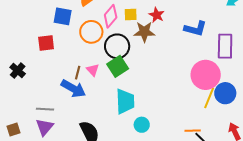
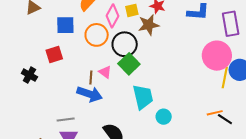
black cross: (18, 71) -> (29, 75), moved

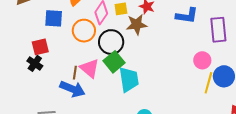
pink circle: (217, 56) -> (202, 60), size x0.6
pink triangle: (105, 72) -> (90, 68), size x1.5
black cross: (29, 75) -> (35, 63), moved
cyan trapezoid: (143, 97) -> (129, 79), moved

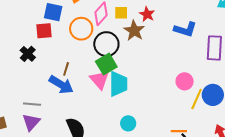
brown star: (137, 24) -> (134, 31), turned 30
red square: (40, 47) -> (44, 31), moved
pink circle: (202, 60) -> (185, 81), moved
pink triangle: (90, 68) -> (99, 80), moved

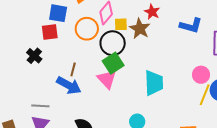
yellow square: (121, 13) -> (121, 24), moved
pink circle: (185, 81) -> (201, 75), moved
cyan trapezoid: (118, 84) -> (154, 83), moved

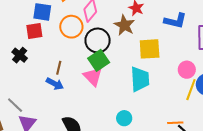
yellow square: (121, 24) -> (150, 49), moved, size x1.6
blue arrow: (69, 85) -> (55, 84), size x0.7
gray line: (40, 106) -> (15, 105), moved, turned 42

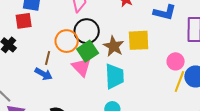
brown star: (124, 25) -> (114, 46), moved
orange circle: (71, 27) -> (67, 41), moved
cyan trapezoid: (140, 79) -> (114, 76), moved

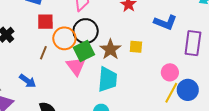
red square: (24, 21) -> (45, 22), moved
yellow square: (139, 40) -> (136, 47), size x0.6
blue arrow: (43, 74) -> (28, 81), moved

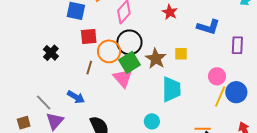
purple rectangle: (193, 43) -> (237, 45), size x0.7
cyan trapezoid: (107, 79) -> (171, 89), moved

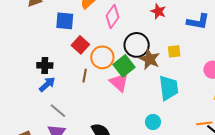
red square: (89, 36) -> (80, 45), turned -36
black circle: (129, 42) -> (137, 45), moved
black cross: (51, 53) -> (45, 65), turned -35
blue arrow: (76, 97) -> (47, 84), moved, turned -66
gray line: (44, 102) -> (58, 111), moved

